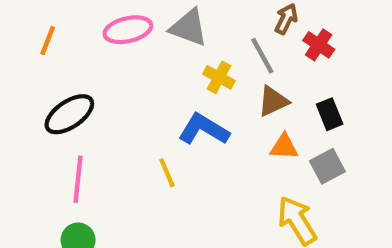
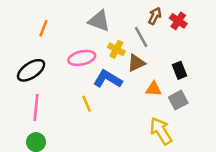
pink ellipse: (128, 30) -> (82, 58), moved
orange line: (48, 41) -> (43, 28), moved
red cross: (319, 45) -> (178, 21), moved
brown triangle: (273, 101) -> (136, 63), moved

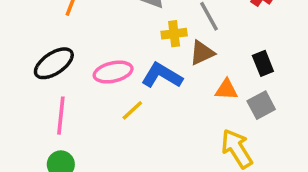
yellow cross: (116, 49) -> (174, 34), turned -35
pink ellipse: (82, 58) -> (113, 72), moved
yellow line: (87, 104) -> (132, 110), turned 70

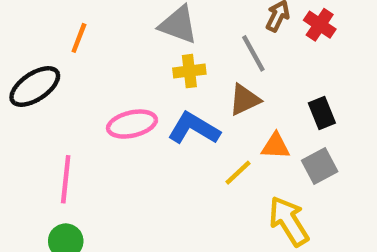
yellow cross: (174, 34) -> (189, 71), moved
black ellipse: (54, 63) -> (35, 86), moved
yellow line: (132, 110) -> (238, 173), moved

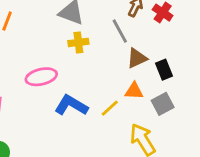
brown triangle: (245, 100) -> (137, 58), moved
blue L-shape: (194, 128) -> (71, 105), moved

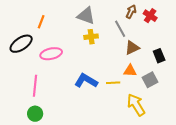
black rectangle: (164, 70) -> (159, 56), moved
pink ellipse: (41, 77) -> (51, 54), moved
yellow line: (110, 108) -> (113, 83), turned 40

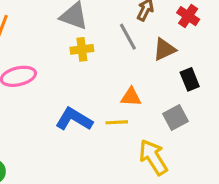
red cross: (150, 16) -> (188, 16), moved
brown triangle: (132, 48) -> (164, 49), moved
orange triangle: (130, 71) -> (131, 97), moved

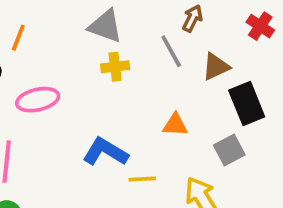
red cross: (188, 16) -> (260, 26), moved
black rectangle: (190, 79) -> (247, 103), size x1.5
yellow line: (117, 122) -> (142, 179), moved

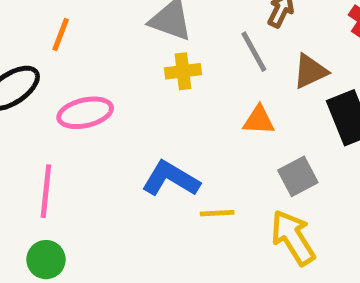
orange triangle: (175, 125) -> (259, 120), moved
gray square: (229, 150) -> (298, 176), moved

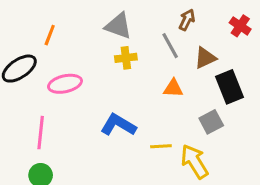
gray square: (298, 176) -> (211, 122), moved
yellow line: (217, 213) -> (161, 146), moved

